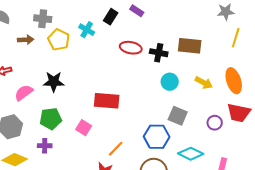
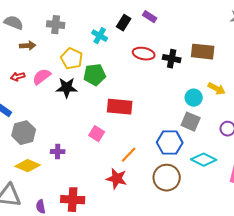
brown arrow: (26, 40) -> (28, 46), moved
yellow pentagon: (59, 40) -> (72, 59), moved
cyan circle: (170, 82) -> (194, 98), moved
pink semicircle: (24, 93) -> (42, 77), moved
green pentagon: (51, 119) -> (95, 75), moved

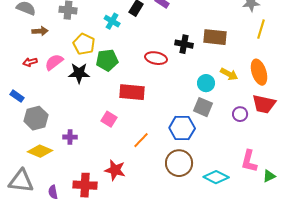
red ellipse: (144, 54) -> (156, 58), moved
cyan diamond: (204, 160) -> (216, 177), moved
red star: (117, 179) -> (115, 170), moved

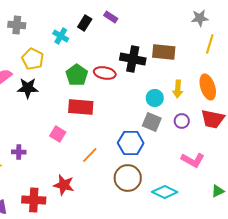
black cross: (184, 44) -> (133, 59), size x1.4
green pentagon: (107, 60) -> (77, 75), moved, turned -30
yellow arrow: (229, 74) -> (178, 89), turned 66
purple circle: (240, 114) -> (182, 121), moved
pink L-shape: (249, 161) -> (193, 160), moved, turned -75

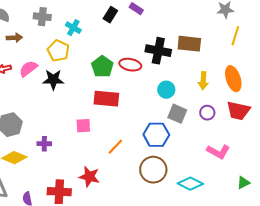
cyan cross: (61, 36) -> (73, 28), moved
cyan circle: (155, 98) -> (166, 90), moved
pink square: (58, 134) -> (83, 126), turned -35

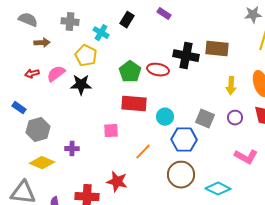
black rectangle: (110, 15) -> (127, 20), moved
cyan circle: (166, 90) -> (165, 117), moved

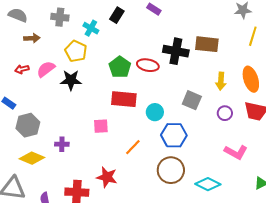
gray square: (205, 119) -> (192, 100), moved

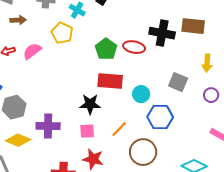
black star: (71, 80) -> (90, 104), moved
pink square: (101, 126) -> (87, 131), moved
purple cross: (62, 144) -> (48, 126), size x1.6
brown circle: (171, 170) -> (143, 152), moved

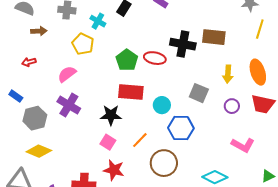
pink semicircle: (32, 51) -> (67, 74), moved
purple cross: (48, 126) -> (69, 105), moved, turned 30
pink square: (87, 131) -> (108, 142), turned 35

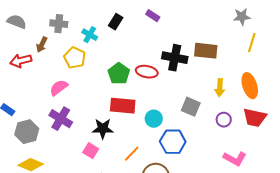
brown arrow: (39, 31) -> (42, 45), moved, turned 119
red arrow: (29, 62) -> (21, 61), moved, size x1.5
pink square: (108, 142) -> (91, 151), moved

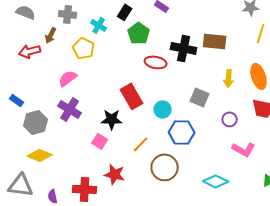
green pentagon: (119, 74) -> (139, 33), moved
red rectangle: (123, 106) -> (132, 96), turned 55
purple circle: (224, 120) -> (230, 119), moved

